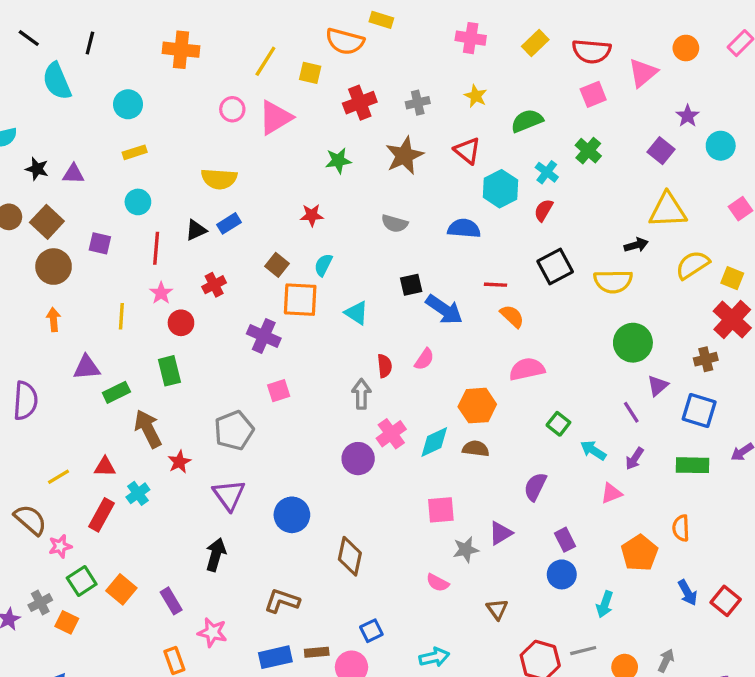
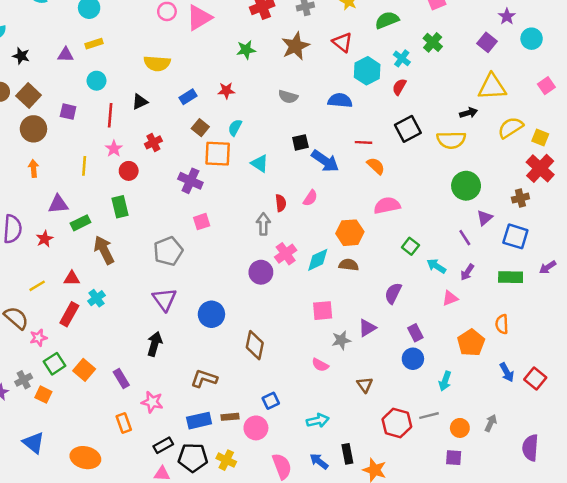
purple triangle: (73, 174) -> (66, 55), moved
blue rectangle: (229, 223) -> (188, 97), moved
red star: (179, 462) -> (45, 239), moved

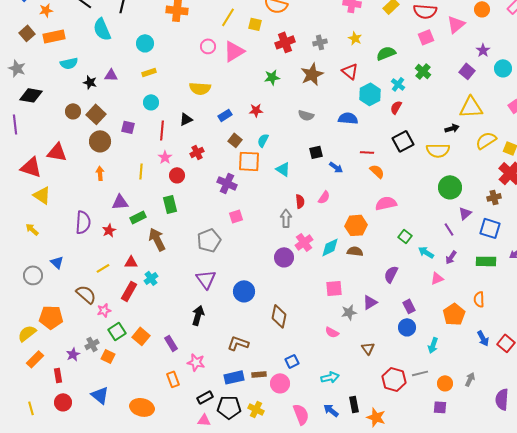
purple triangle: (66, 55) -> (111, 75), moved
blue arrow: (325, 161) -> (336, 167), size x0.6

